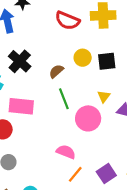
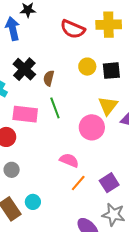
brown semicircle: (56, 71) -> (49, 78), moved, turned -35
yellow triangle: (104, 97) -> (108, 106), size x1.5
green line: (64, 99) -> (55, 108), moved

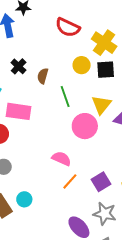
yellow cross: (109, 25) -> (104, 43), moved, turned 35
black cross: (24, 69) -> (19, 66), size x0.7
green line: (55, 108) -> (65, 96), moved

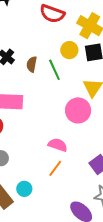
green line: (65, 96) -> (54, 70), moved
orange line: (70, 181) -> (55, 168), moved

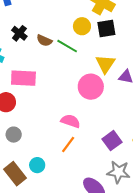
brown semicircle: (32, 64) -> (44, 41), turned -77
green line: (54, 70) -> (67, 46), turned -35

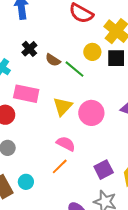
yellow triangle: (105, 64) -> (63, 107), moved

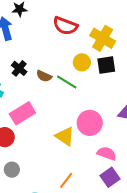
pink rectangle: (26, 94) -> (22, 113), turned -35
yellow triangle: (63, 107) -> (65, 136), moved, turned -30
pink semicircle: (66, 144) -> (107, 153), moved

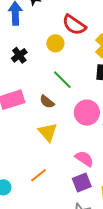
yellow circle: (82, 62) -> (55, 43), moved
brown semicircle: (44, 76) -> (47, 102), moved
pink circle: (90, 123) -> (87, 113), moved

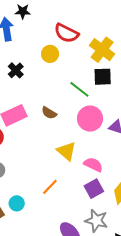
green line: (62, 80) -> (79, 89), moved
yellow triangle: (48, 132) -> (66, 151), moved

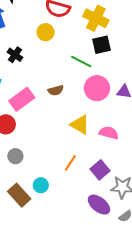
brown semicircle: (49, 113) -> (56, 90), turned -35
purple square: (94, 189) -> (100, 170), moved

